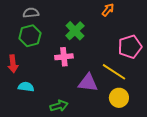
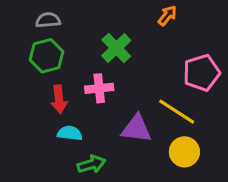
red arrow: (13, 64) -> (59, 99), moved
cyan semicircle: (26, 87) -> (70, 133), moved

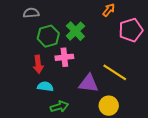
green hexagon: (46, 56) -> (48, 36), moved
pink pentagon: (201, 73) -> (131, 30), moved
yellow circle: (184, 152) -> (109, 106), moved

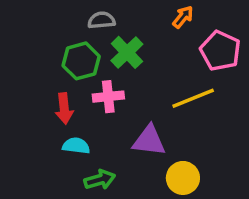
gray semicircle: (31, 13) -> (102, 20), moved
pink pentagon: (131, 30) -> (220, 51), turned -30
yellow line: (115, 72) -> (193, 98), moved, turned -55

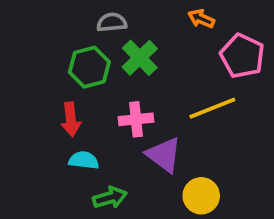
orange arrow: (183, 17) -> (201, 19), turned -105
pink cross: (108, 97) -> (136, 119), moved
purple triangle: (149, 141) -> (164, 155), turned 30

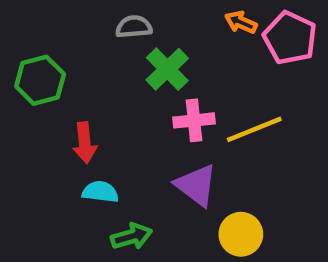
pink pentagon: (242, 56) -> (290, 38), moved
green hexagon: (89, 67) -> (40, 80), moved
pink cross: (136, 119) -> (194, 120), moved

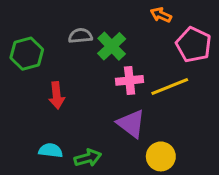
gray semicircle: (134, 27) -> (80, 36), moved
pink pentagon: (290, 38) -> (194, 45), moved
cyan semicircle: (100, 192) -> (51, 150), moved

